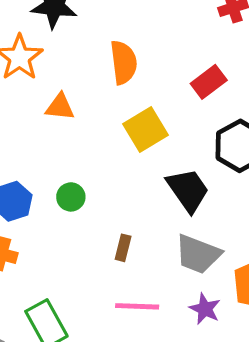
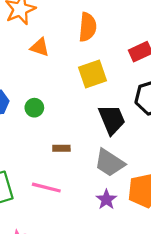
brown rectangle: (123, 248) -> (61, 148), turned 63
pink line: (137, 306) -> (46, 188), moved

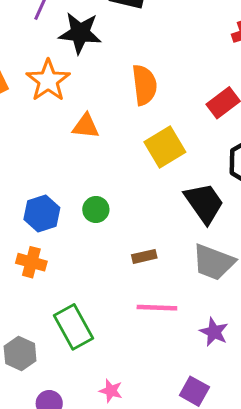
pink line: (46, 188) -> (157, 308), moved
purple star: (106, 199) -> (214, 332), moved

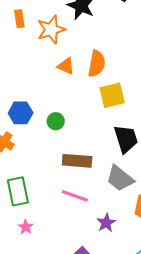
orange semicircle: (144, 85) -> (97, 64), moved
brown rectangle: (144, 256) -> (77, 161), size x1.8
pink star: (111, 391) -> (26, 227), moved

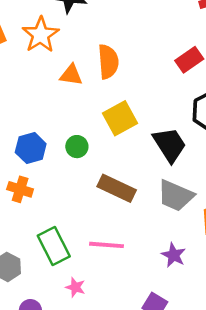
yellow square: (112, 95) -> (120, 118), moved
brown rectangle: (77, 161) -> (117, 188), turned 36
pink line: (75, 196) -> (107, 245), moved

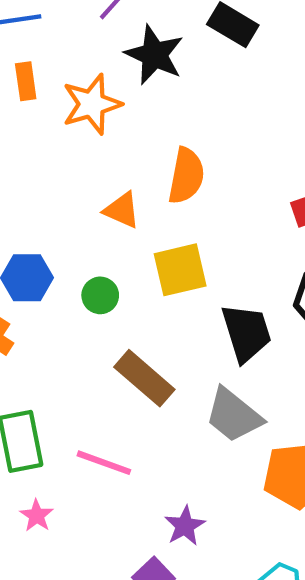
orange triangle: (71, 75) -> (122, 210), moved
purple star: (174, 255) -> (185, 526), moved

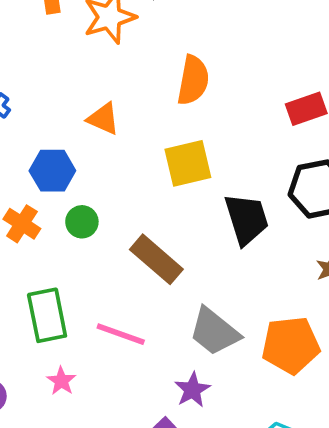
orange triangle: (122, 210) -> (103, 119), moved
green circle: (100, 295) -> (82, 222), moved
gray trapezoid: (234, 415) -> (214, 332), moved

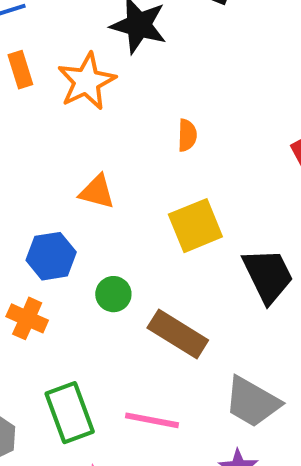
orange semicircle: (193, 80) -> (187, 135), size x0.6
green circle: (82, 222) -> (113, 294), moved

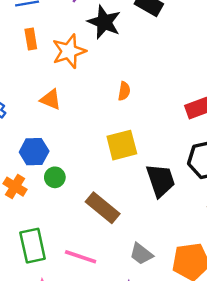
orange triangle: (97, 192) -> (51, 100), moved
green circle: (113, 294) -> (55, 177), moved
gray trapezoid: (252, 402) -> (141, 254), size x0.7

